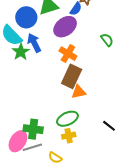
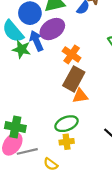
purple ellipse: (65, 27) -> (52, 29), moved
green star: (21, 52) -> (22, 49), turned -30
green cross: (33, 129) -> (15, 127), moved

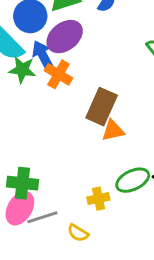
orange cross: (72, 54) -> (58, 74), moved
green ellipse: (66, 124) -> (133, 180), moved

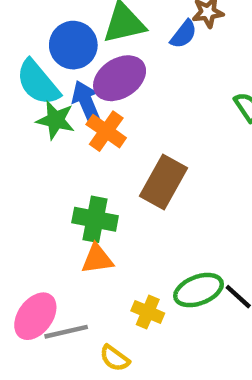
orange triangle: (113, 130) -> (97, 259), moved
green cross: (22, 183) -> (95, 219), moved
yellow cross: (98, 199) -> (148, 312), turned 30

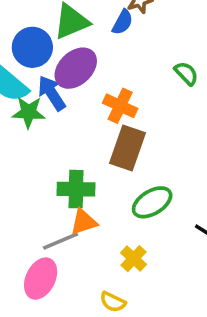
orange cross: (106, 131) -> (120, 106), moved
green ellipse: (199, 290) -> (152, 202), moved
yellow cross: (148, 312) -> (134, 259), turned 30
gray line: (66, 332) -> (60, 241), moved

